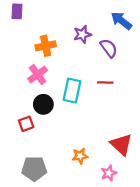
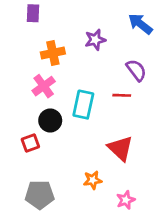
purple rectangle: (17, 11) -> (33, 13), moved
purple semicircle: (109, 48) -> (136, 70), moved
red triangle: (121, 144) -> (120, 148), moved

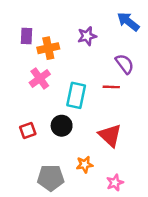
purple rectangle: (33, 13) -> (26, 36), moved
black circle: (50, 120) -> (62, 126), moved
gray pentagon: (40, 195) -> (51, 178), moved

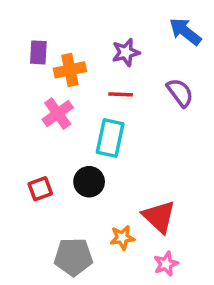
red line: (111, 87) -> (121, 94), moved
red triangle: (110, 135) -> (159, 217), moved

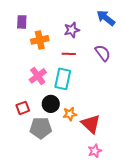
purple rectangle: (38, 52) -> (22, 22), moved
pink cross: (58, 114) -> (38, 76), moved
orange star: (122, 238) -> (70, 114), moved
gray pentagon: (73, 257) -> (41, 128), moved

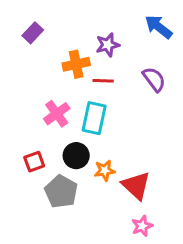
purple rectangle: (22, 22) -> (33, 33), turned 40
orange cross: (40, 40) -> (76, 64), moved
gray pentagon: (41, 128) -> (61, 192), turned 30

